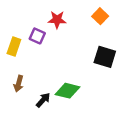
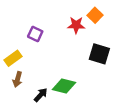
red star: (57, 20) -> (76, 25), moved
yellow rectangle: (14, 46) -> (13, 58), moved, turned 35

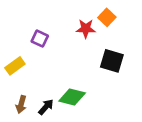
brown arrow: (17, 79) -> (21, 104), moved

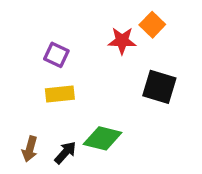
yellow rectangle: (15, 66) -> (60, 94), moved, turned 30

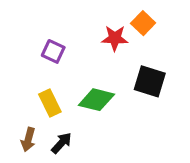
yellow rectangle: (60, 94) -> (50, 103), moved, turned 70
green diamond: (103, 138) -> (96, 100), moved

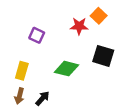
yellow rectangle: (50, 103) -> (22, 71), moved, turned 42

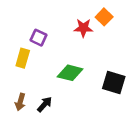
black square: (103, 56) -> (114, 82), moved
yellow rectangle: (22, 71) -> (23, 58), moved

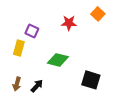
orange square: (104, 17) -> (98, 14), moved
black square: (114, 82) -> (91, 80), moved

